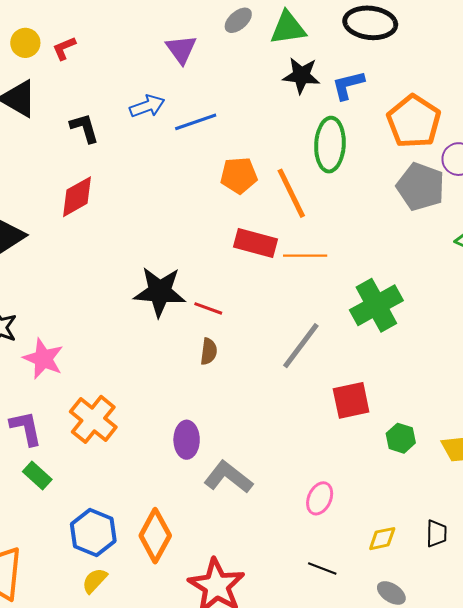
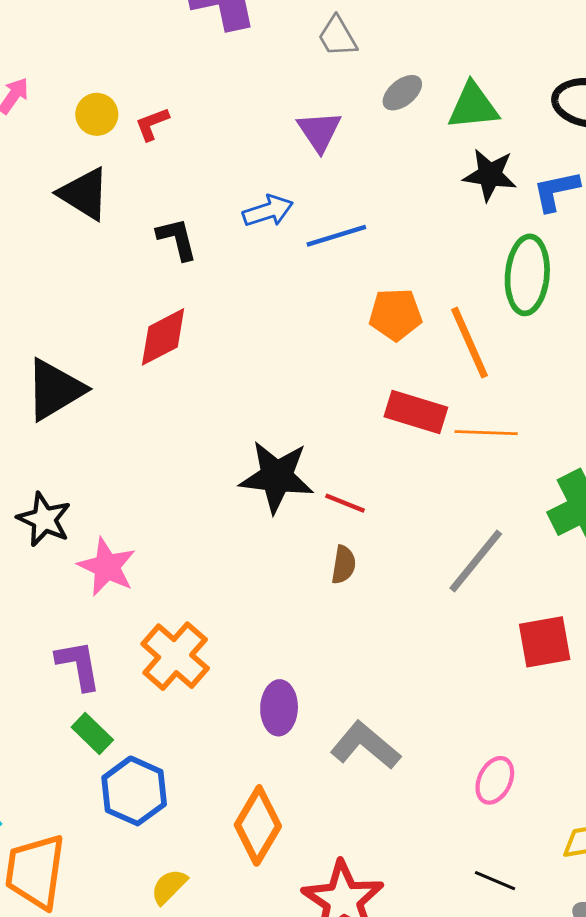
purple ellipse: (187, 440) -> (279, 708), moved
blue hexagon: (93, 533) -> (134, 791), moved

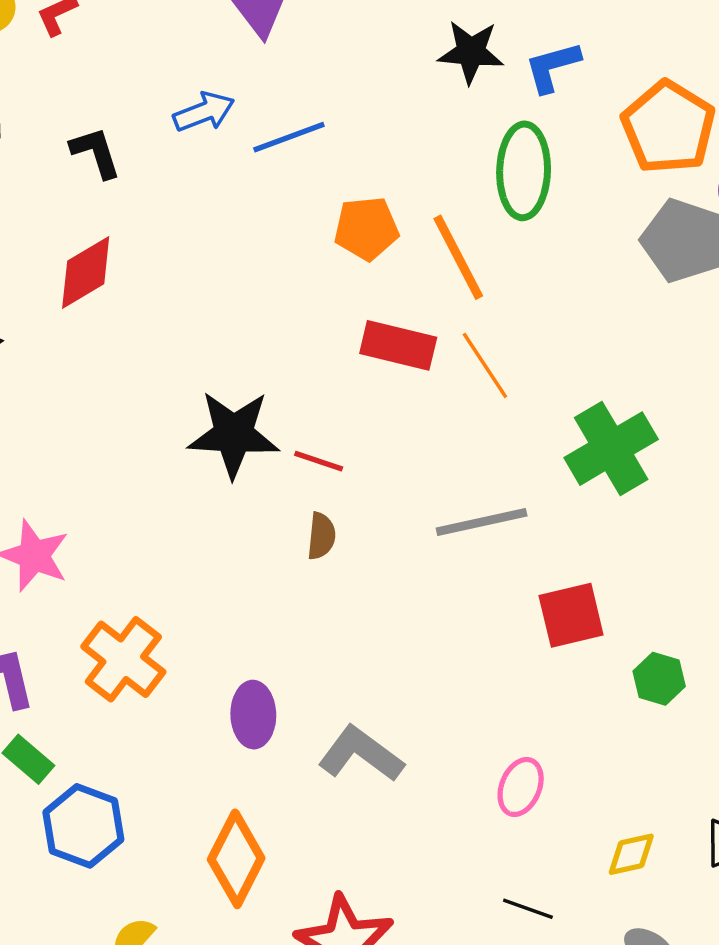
orange line: (486, 433) -> (485, 365), turned 58
gray line: (476, 561) -> (482, 522), turned 42

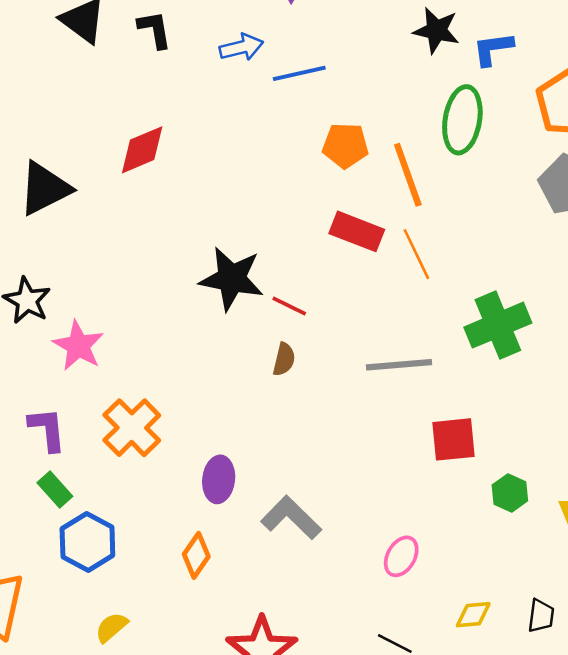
black L-shape: (96, 153) -> (155, 30), moved
orange diamond: (236, 859) -> (196, 555), moved, size x0.7

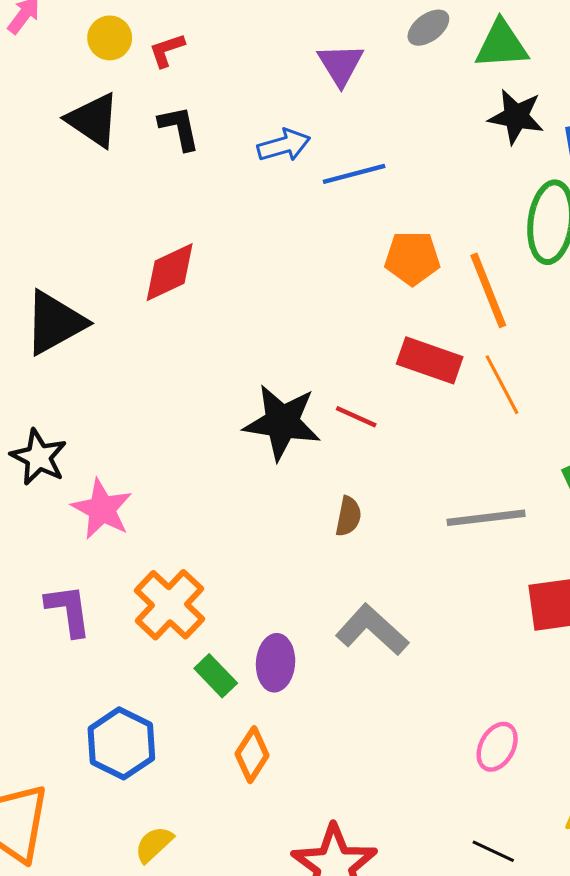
red line: (289, 306) -> (356, 417), moved
green rectangle: (55, 489) -> (216, 676), moved
gray L-shape: (291, 518) -> (372, 630), moved

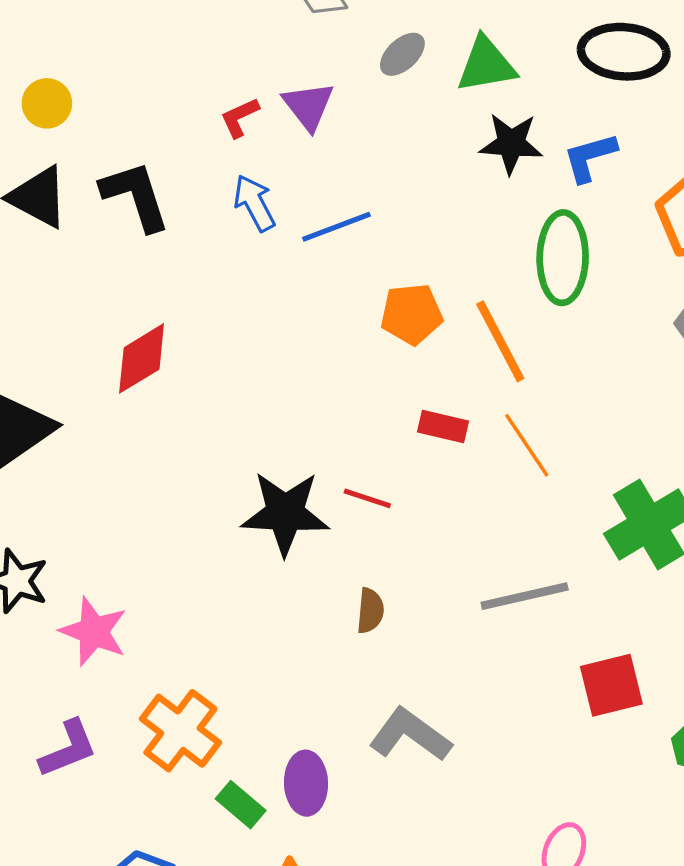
red L-shape: (167, 50) -> (240, 117), moved
black L-shape: (179, 128) -> (135, 196), size x1.4
blue arrow: (284, 145) -> (254, 203), turned -96
red rectangle: (430, 360) -> (443, 427), size x0.7
purple L-shape: (68, 610) -> (68, 749), turned 82

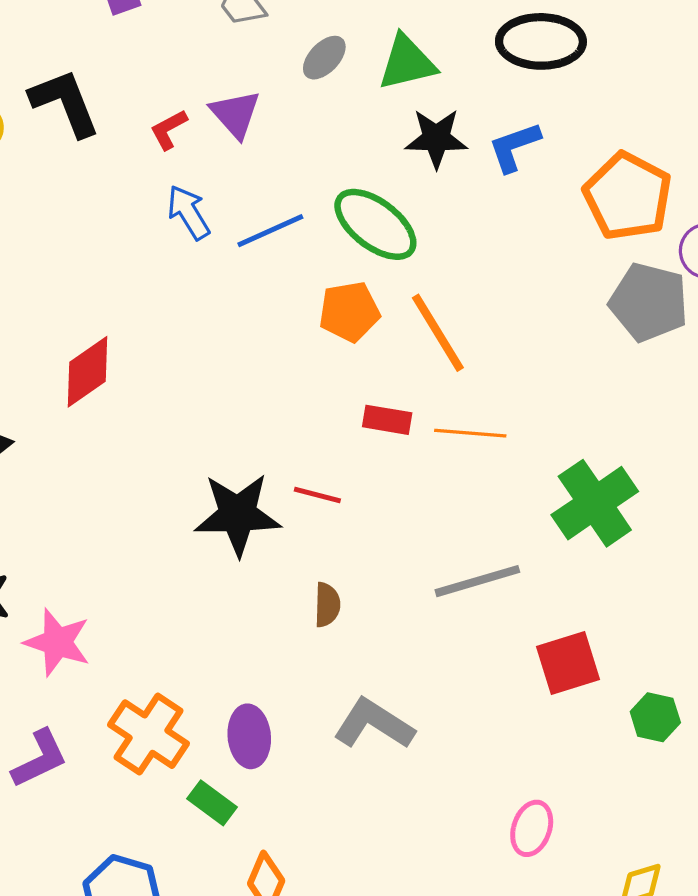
black L-shape: (135, 196) -> (65, 103), moved
green ellipse: (563, 258) -> (375, 224), moved, turned -50
orange line: (527, 445) -> (470, 433), turned -48
purple ellipse: (306, 783) -> (249, 736), moved

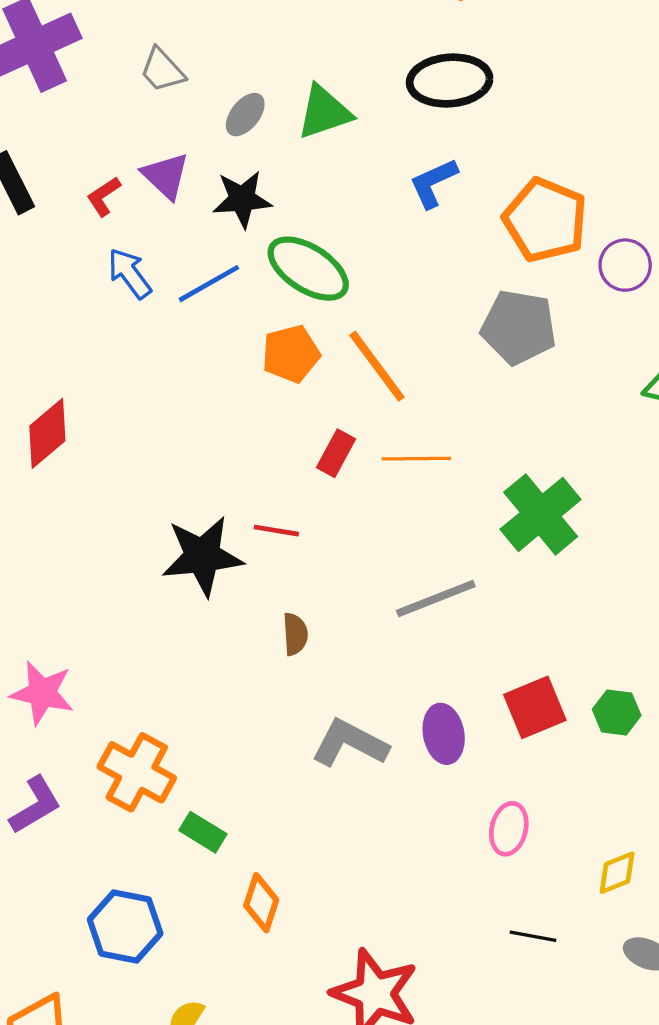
black star: (436, 138) -> (242, 199), moved
gray pentagon: (649, 302) -> (519, 327), moved
red rectangle: (387, 420) -> (336, 453), turned -66
red square: (568, 663) -> (535, 707), moved
purple ellipse: (249, 736) -> (444, 734), moved

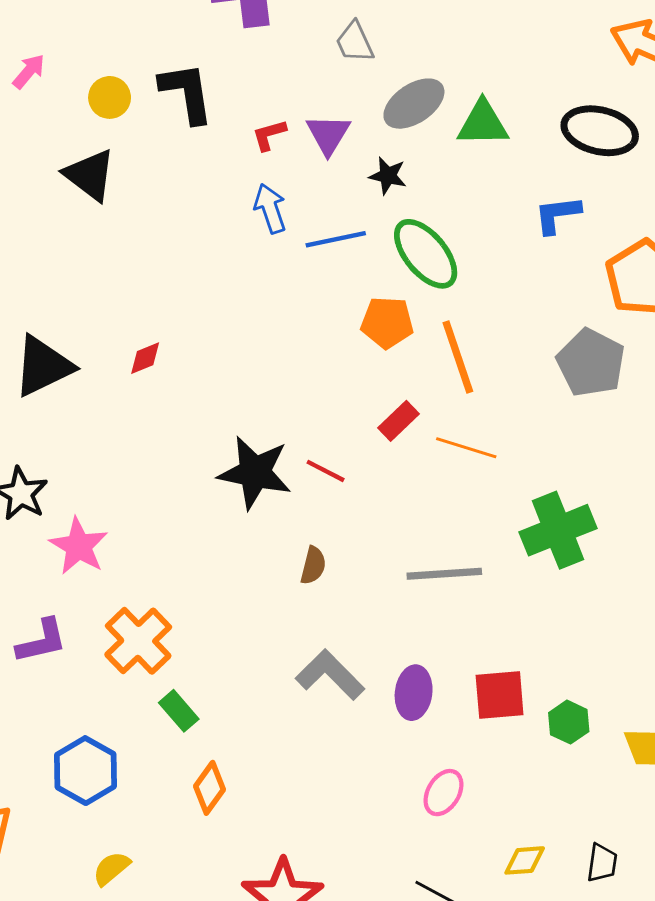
gray ellipse: (245, 115) -> (414, 104), size x1.5
black star: (242, 199) -> (388, 176), size x0.7
red diamond: (47, 433) -> (145, 358), moved, size x0.6

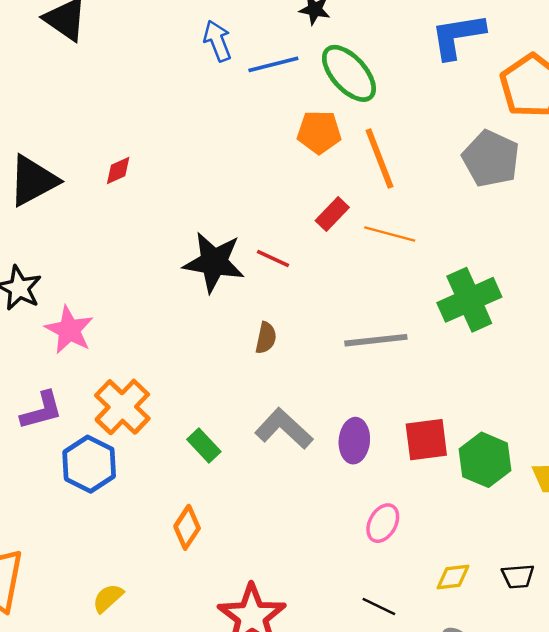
blue L-shape: (557, 215) -> (458, 36), size x1.4
green rectangle: (179, 711) -> (204, 445), moved
green hexagon: (569, 722) -> (485, 460), size x1.5
blue hexagon: (85, 771) -> (89, 464), moved
black trapezoid: (602, 863) -> (518, 576), turned 80

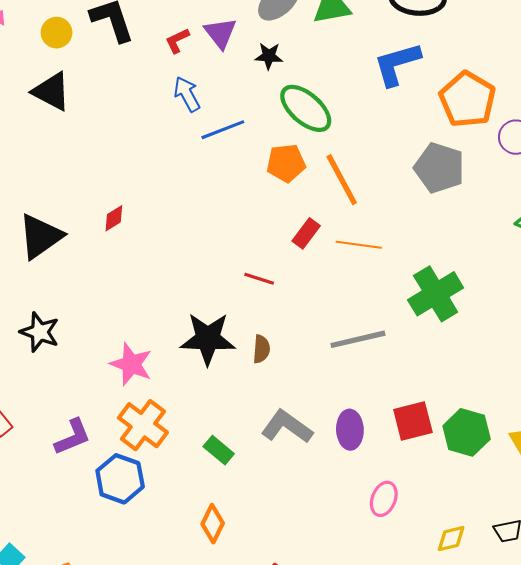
blue line: (273, 64) -> (223, 130), moved
black star: (214, 262) -> (208, 339), moved
pink star: (69, 330) -> (131, 364), moved

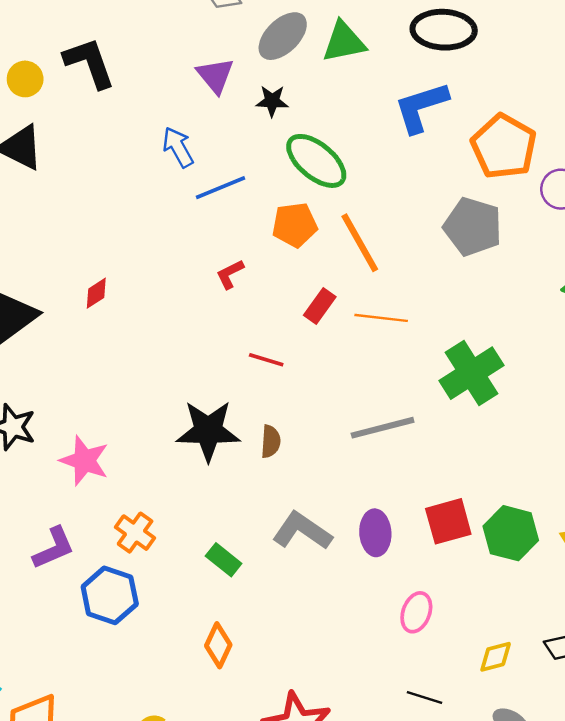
red L-shape: (177, 41) -> (230, 274), moved
pink star: (131, 364) -> (84, 461), moved
orange cross: (143, 425) -> (135, 533), size x0.7

